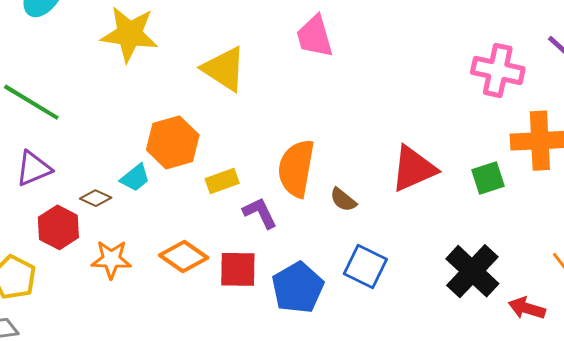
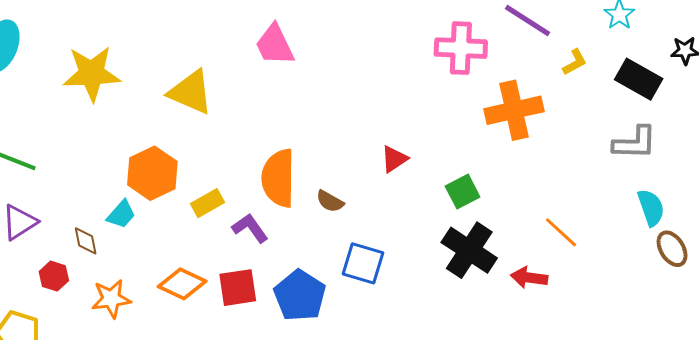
red triangle: (414, 169) -> (394, 159), size x0.6
green square: (488, 178) -> (463, 192), moved
brown diamond: (96, 198) -> (86, 241), turned 64
red hexagon: (58, 227) -> (54, 276), size x0.7

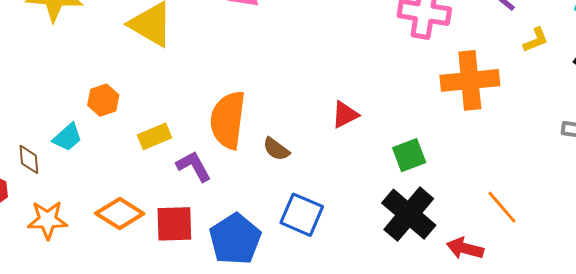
orange hexagon: (152, 173) -> (103, 100), size x0.6

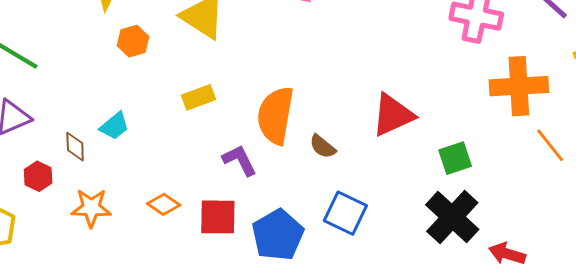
orange hexagon: (103, 100) -> (133, 41), moved
red triangle: (345, 115) -> (393, 115), size x1.6
yellow rectangle: (154, 136) -> (198, 97), moved
orange line: (502, 207) -> (550, 145), moved
orange diamond: (120, 214) -> (164, 204), size x0.7

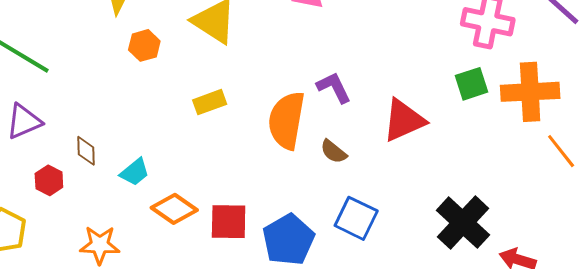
cyan trapezoid: (114, 126) -> (135, 172), moved
green square: (455, 158) -> (471, 84), moved
purple L-shape: (240, 160) -> (334, 87), moved
orange diamond: (164, 204) -> (174, 209), size x1.4
orange star: (91, 208) -> (100, 245), moved

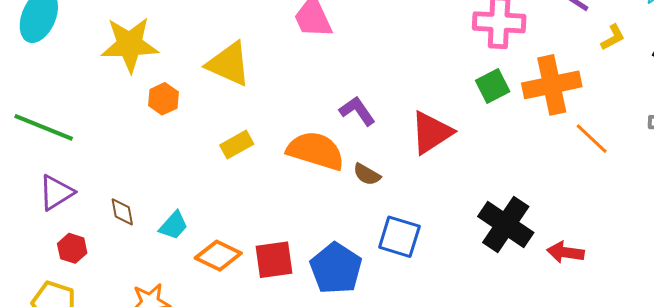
orange semicircle: (287, 120) -> (316, 151), turned 106
red hexagon: (49, 180) -> (72, 248), moved

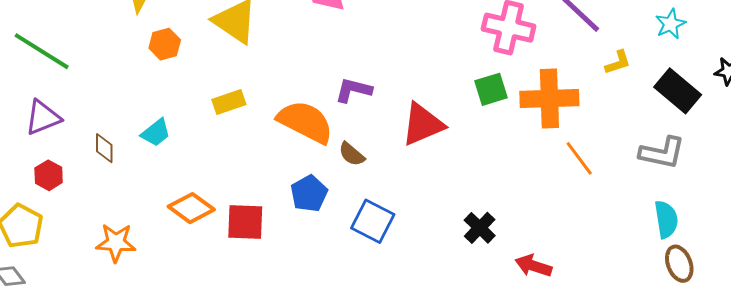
purple L-shape: (357, 111) -> (353, 90), turned -51
black cross: (506, 224) -> (480, 228), size x0.6
cyan trapezoid: (174, 225) -> (156, 133), moved
blue pentagon: (336, 268) -> (309, 194), moved, size x0.7

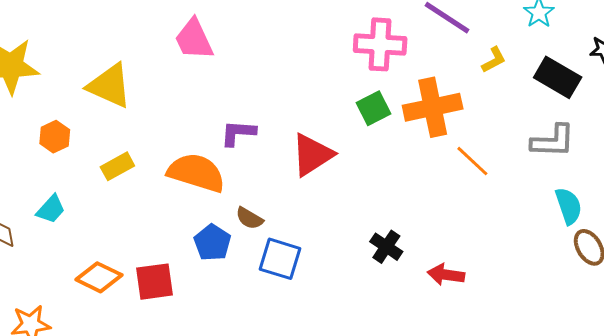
orange hexagon: (165, 44) -> (55, 137), moved
brown semicircle: (352, 154) -> (249, 218), moved

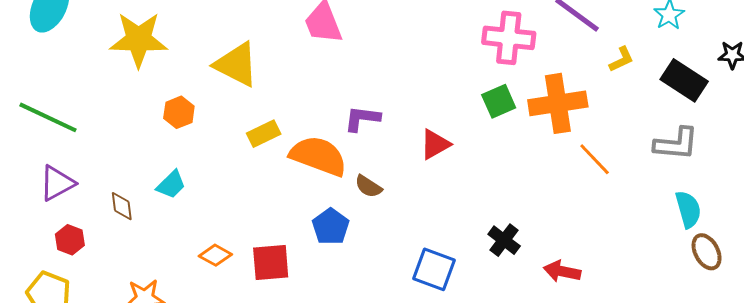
red triangle: (312, 155) -> (435, 144), size x0.7
yellow rectangle: (117, 166) -> (264, 134), moved
brown semicircle: (249, 218) -> (368, 186), moved
blue square: (280, 259) -> (434, 269), moved
orange diamond: (99, 277) -> (215, 255), size x0.7

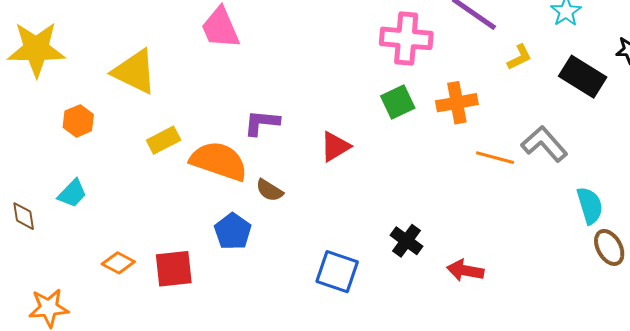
orange cross: (558, 103) -> (457, 103), size x0.7
gray L-shape: (676, 144) -> (544, 144), moved, turned -135
orange line: (595, 159) -> (495, 158), turned -30

